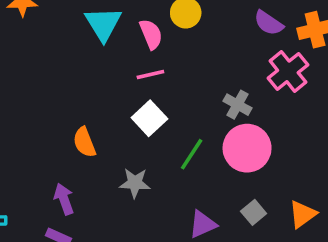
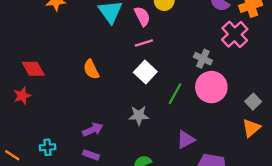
orange semicircle: (84, 142) -> (91, 69), moved
purple arrow: (64, 199) -> (93, 130), turned 90
gray square: (254, 212) -> (253, 102), moved

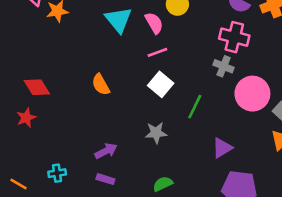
pink cross: (235, 34) -> (234, 37), moved, turned -30
pink circle: (211, 87) -> (252, 94), moved
purple triangle: (186, 140) -> (222, 148), moved

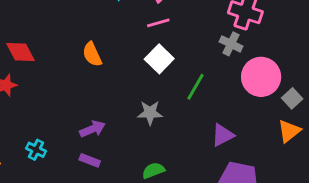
cyan cross: (57, 173) -> (36, 150), turned 30

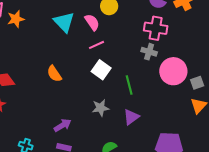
green line: (195, 87) -> (129, 85), turned -36
gray square: (292, 98) -> (197, 83), turned 32
purple triangle: (223, 135) -> (131, 117), moved

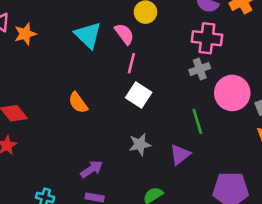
pink line: (97, 45) -> (131, 63), turned -49
gray cross: (149, 52) -> (200, 69), turned -35
green line: (129, 85) -> (197, 121), moved

